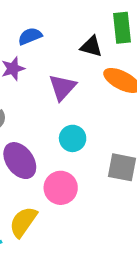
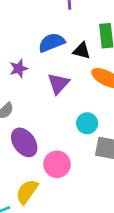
blue semicircle: (30, 36) -> (52, 43), moved, size x1.4
cyan circle: (73, 138) -> (87, 123), moved

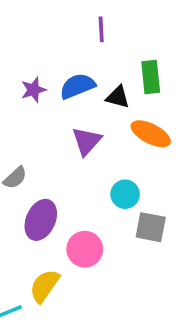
purple star: (19, 69) -> (33, 90), moved
purple ellipse: (24, 142) -> (41, 220), turned 60

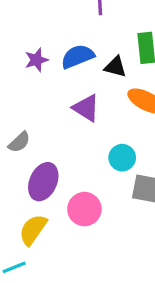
purple triangle: (87, 141) -> (86, 108), turned -40
yellow semicircle: (44, 286) -> (33, 230), moved

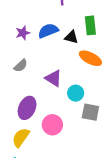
purple triangle: (86, 108) -> (53, 78), moved
gray semicircle: (19, 142) -> (21, 66), moved

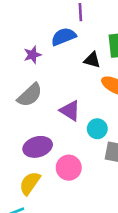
blue semicircle: (48, 31) -> (64, 37), moved
gray semicircle: (21, 66) -> (30, 95), size x1.5
purple ellipse: (27, 108) -> (38, 147), turned 50

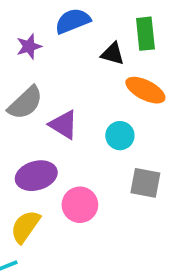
purple triangle: (70, 111) -> (64, 125), moved
cyan circle: (97, 129) -> (120, 136), moved

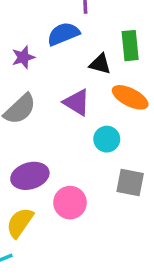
purple triangle: (64, 125) -> (77, 102), moved

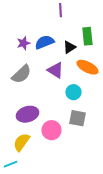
blue semicircle: (63, 34) -> (44, 42), moved
black triangle: (100, 64) -> (69, 47), turned -48
gray square: (130, 183) -> (77, 118), moved

